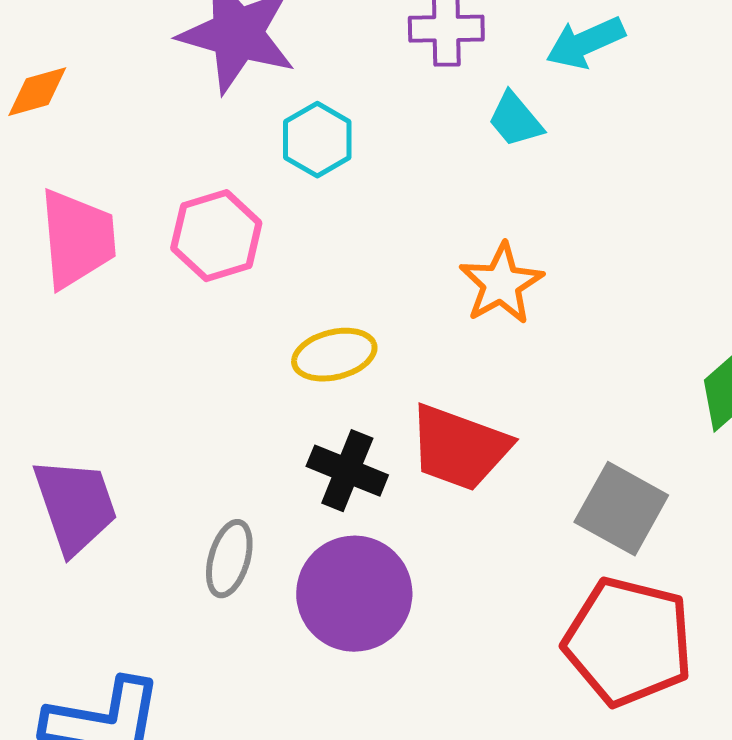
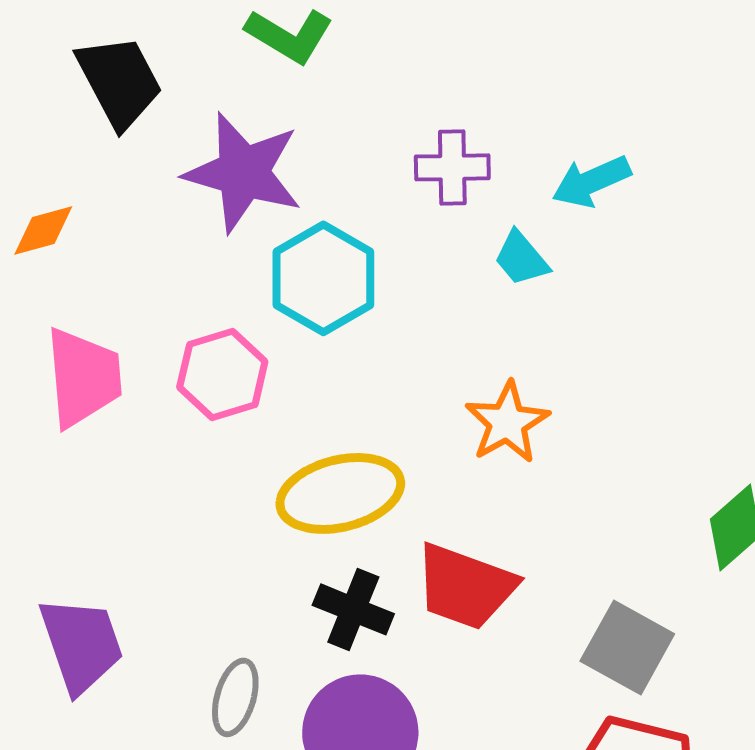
cyan hexagon: (317, 140) -> (323, 278), size x1.5
yellow ellipse: (334, 355) -> (340, 493), size x1.5

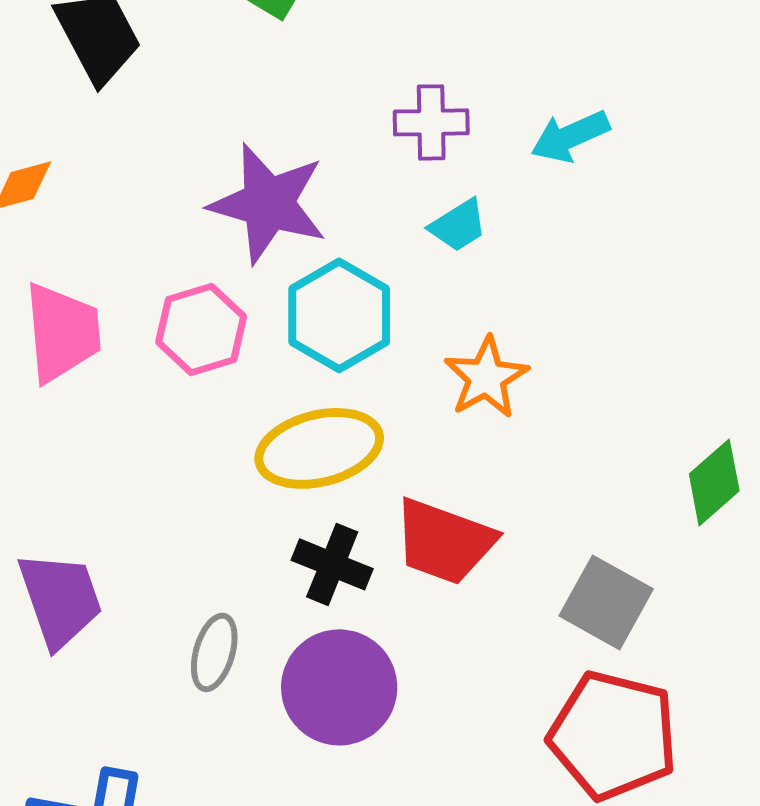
purple star: (243, 172) -> (268, 203), moved
cyan trapezoid: (521, 258) -> (458, 225), moved, turned -82
cyan hexagon: (323, 278) -> (339, 315), moved

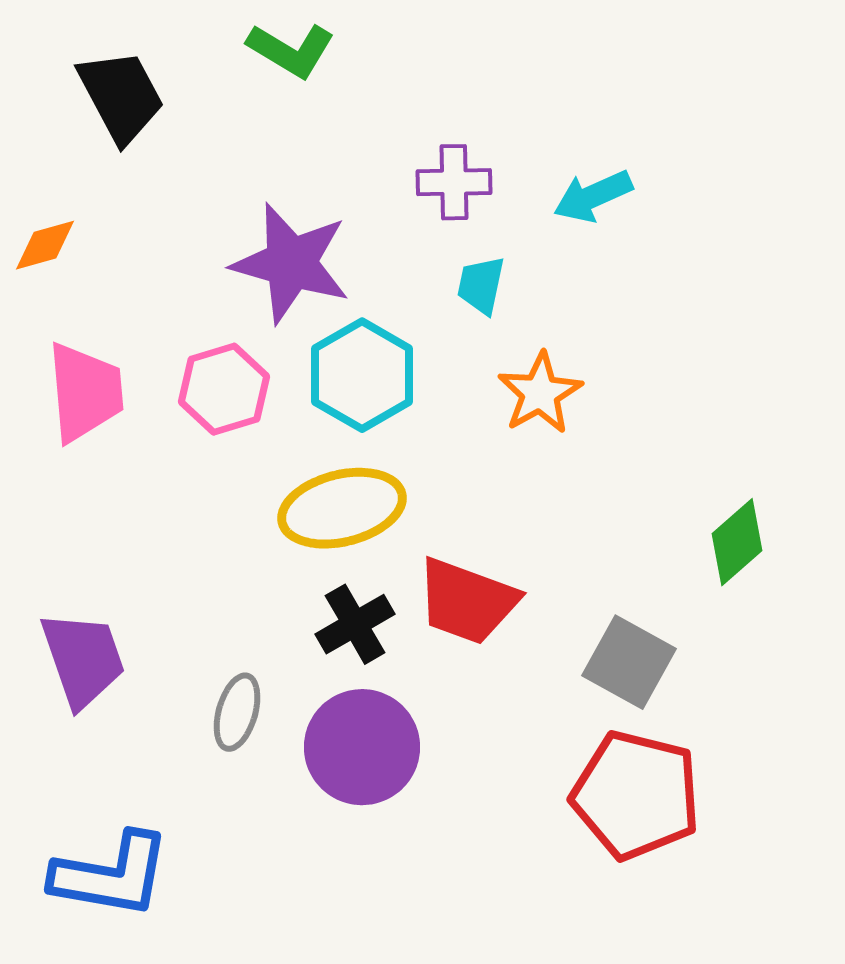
cyan trapezoid: (458, 225) -> (481, 285), turned 134
orange star: (486, 377) -> (540, 393), moved
black cross: (332, 564) -> (355, 624), turned 38

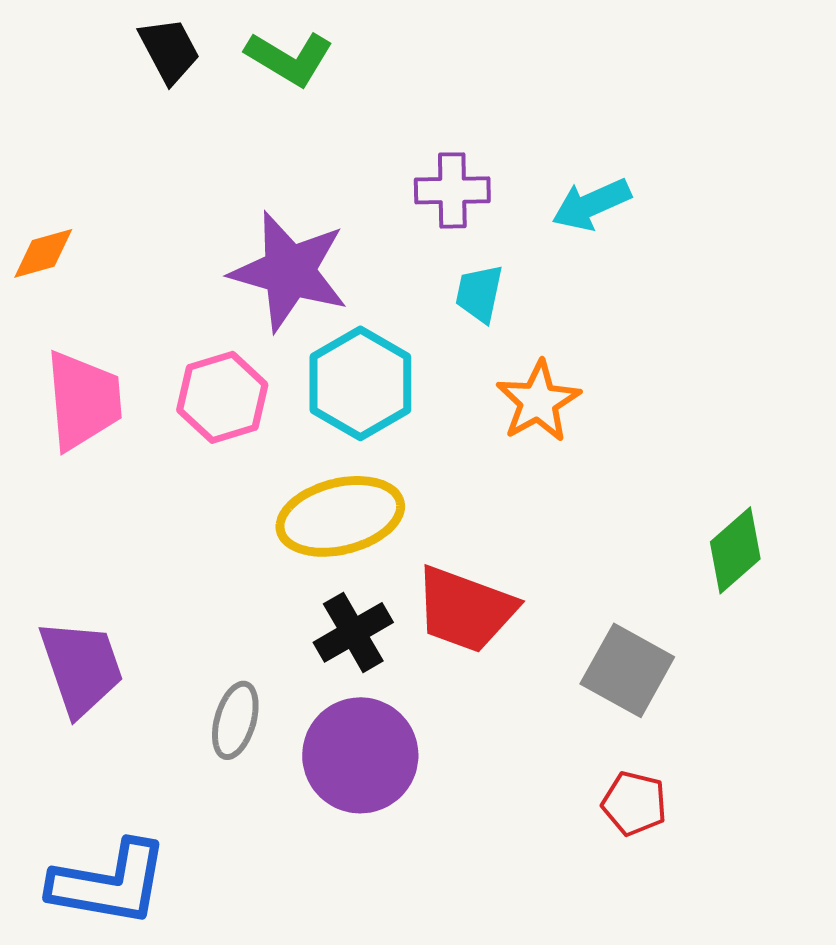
black trapezoid: (121, 96) -> (169, 50), moved, size x0.7
red pentagon: (636, 795) -> (634, 803), size x0.5

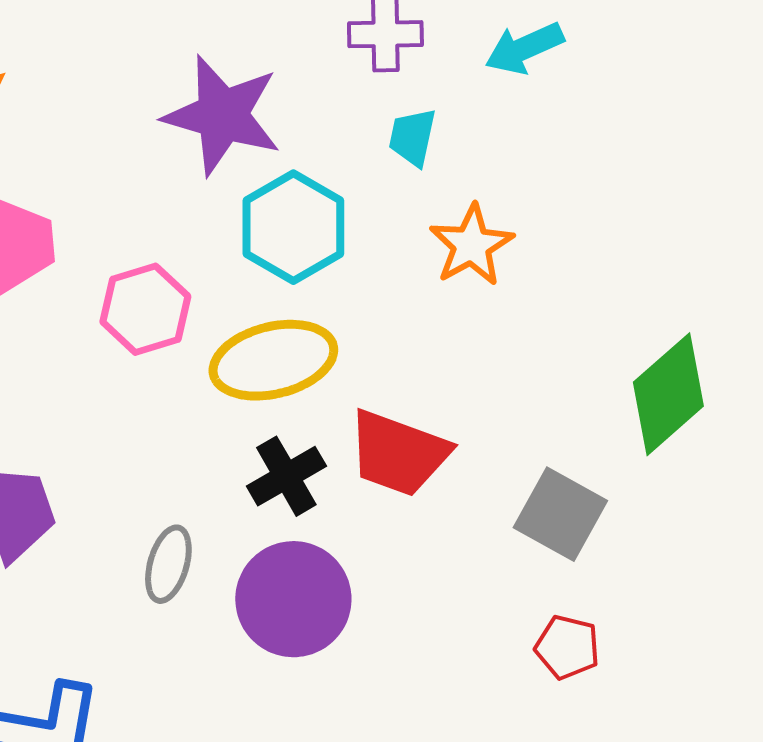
pink hexagon: (222, 397) -> (145, 309), moved
green diamond: (735, 550) -> (668, 394), size x1.4

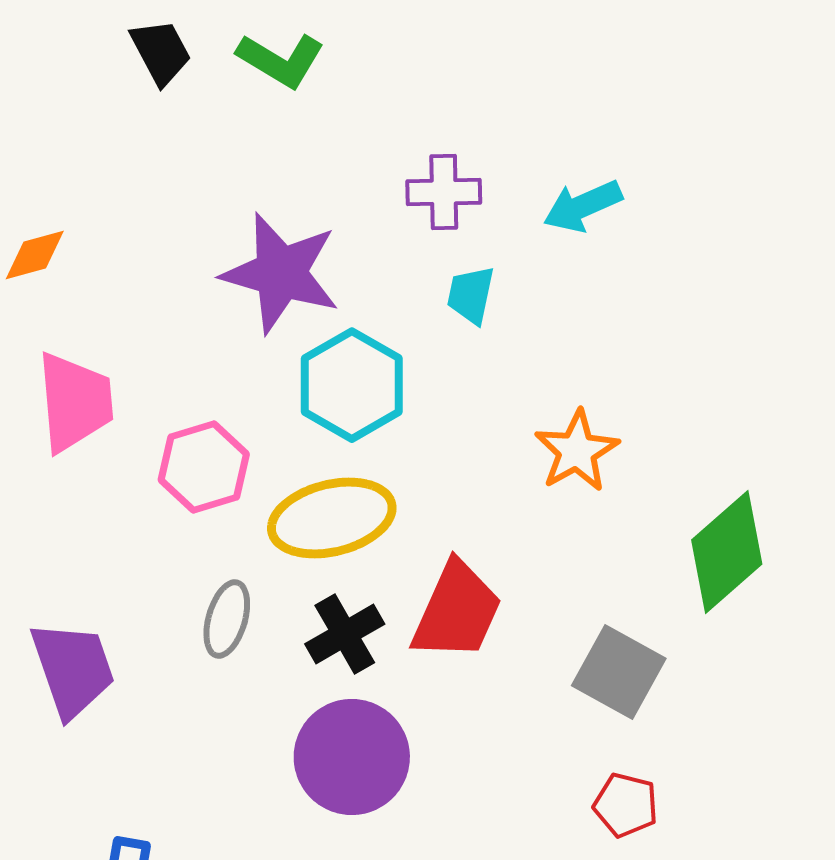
orange star: (471, 245) -> (577, 451), moved
red trapezoid: (398, 453) -> (457, 611), turned -86
gray ellipse: (168, 564) -> (227, 619), moved

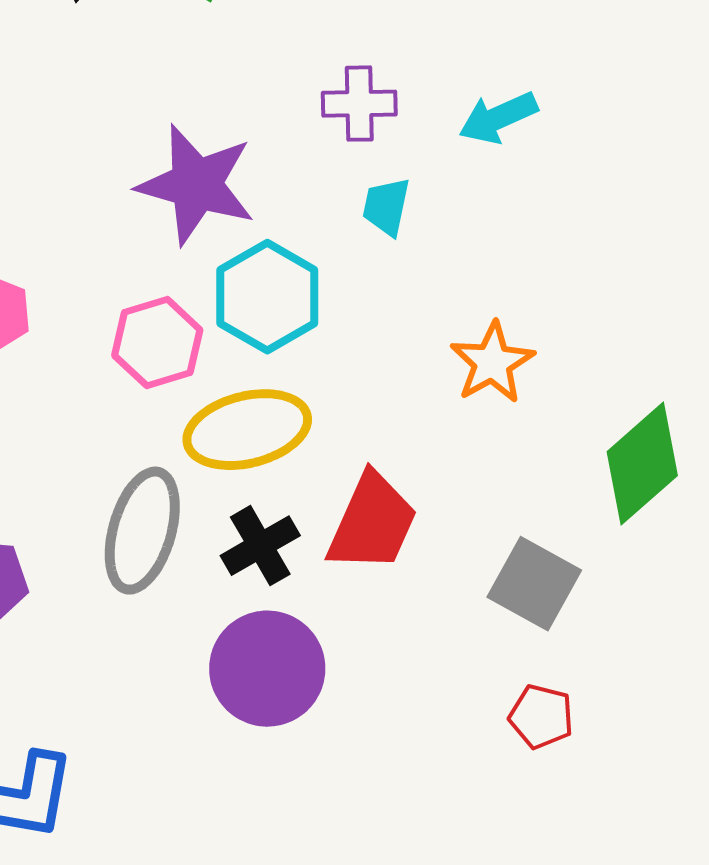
pink hexagon: (204, 467) -> (157, 343), moved
gray ellipse: (227, 619) -> (142, 531), size x1.6

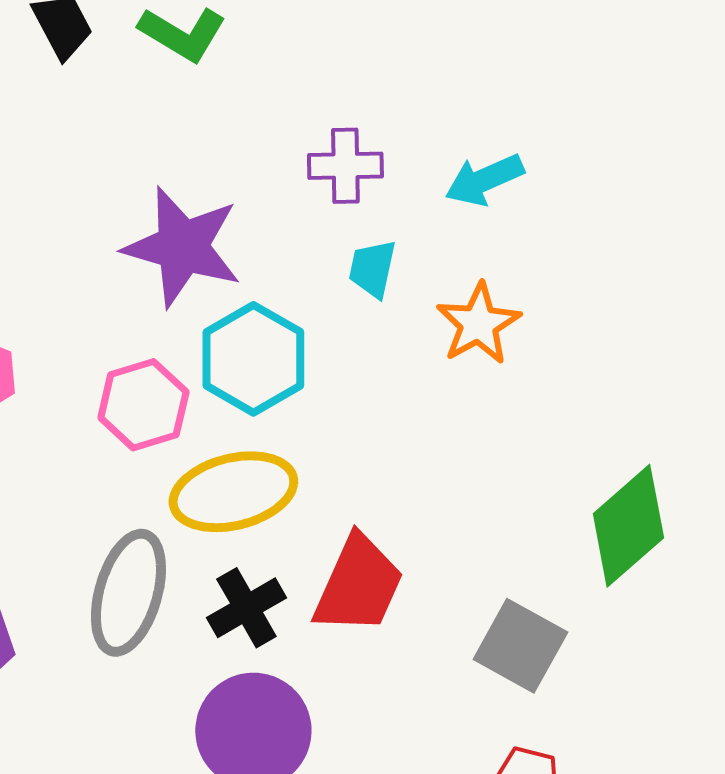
orange star: (492, 363) -> (478, 324), moved

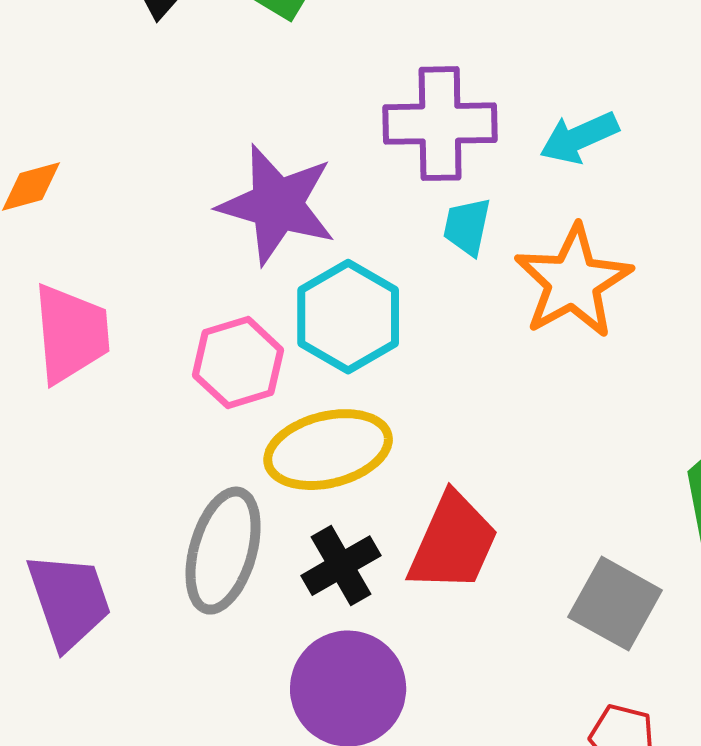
purple cross: (345, 166) -> (440, 124), size x1.5
orange star: (478, 324) -> (573, 282), size x1.4

